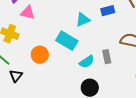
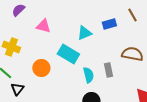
pink triangle: (28, 13) -> (43, 26), moved
cyan semicircle: (87, 62) -> (88, 75), turned -70

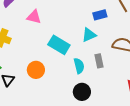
cyan triangle: (84, 33) -> (89, 35), moved
orange circle: (41, 68) -> (36, 70), moved

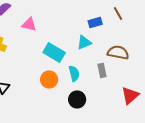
gray rectangle: (99, 61) -> (102, 70), moved
orange circle: (36, 70) -> (49, 79), moved

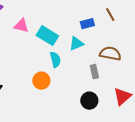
cyan rectangle: (54, 52) -> (47, 36), moved
cyan semicircle: (74, 73) -> (55, 60), moved
black circle: (77, 99) -> (89, 101), moved

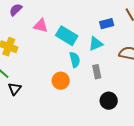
gray rectangle: (94, 72) -> (97, 72), moved

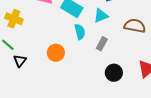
gray rectangle: (97, 72) -> (102, 44), turned 40
orange circle: (61, 81) -> (56, 53), moved

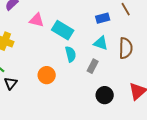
cyan triangle: (101, 16) -> (101, 43), moved, turned 42
brown semicircle: (135, 26) -> (126, 48), turned 80

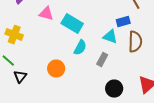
blue rectangle: (103, 18) -> (123, 22), moved
cyan semicircle: (71, 54) -> (80, 48), turned 42

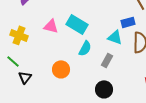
pink triangle: (46, 14) -> (51, 26), moved
black circle: (114, 89) -> (104, 89), moved

